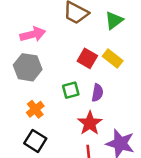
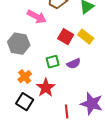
pink arrow: (33, 34) -> (37, 17), moved, turned 42
purple semicircle: (97, 93) -> (74, 64), turned 56
red star: (90, 123) -> (46, 88), moved

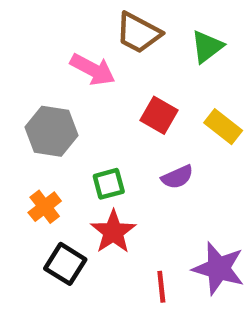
yellow rectangle: (86, 37) -> (223, 127), moved
green square: (53, 62) -> (109, 184), moved
orange cross: (25, 77) -> (45, 207), moved

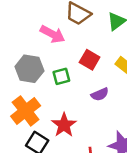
green square: (109, 184) -> (61, 76), moved
orange cross: (45, 207) -> (26, 111), size x1.6

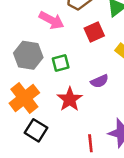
red square: (90, 60) -> (94, 32), moved, turned 36
red star: (64, 125) -> (70, 99), moved

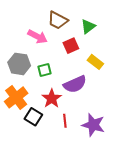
purple semicircle: (99, 81) -> (75, 84), size x1.6
black square: (36, 130) -> (33, 117), moved
red line: (90, 143) -> (65, 121), moved

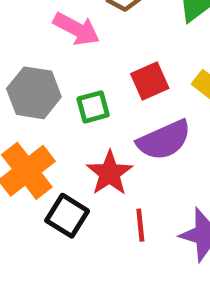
red square: (71, 46) -> (150, 81), moved

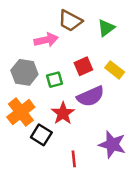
pink arrow: (77, 29) -> (46, 40), turned -40
red line: (140, 225) -> (74, 159), moved

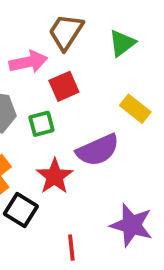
brown trapezoid: (70, 21) -> (66, 32), turned 95
red square: (83, 66) -> (64, 86), moved

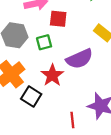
red square: (64, 86) -> (58, 19), turned 30
red line: (71, 248) -> (72, 120), moved

